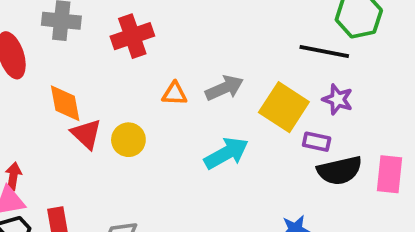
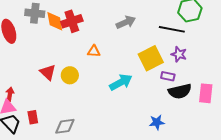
gray arrow: (224, 88) -> (126, 22), moved
orange diamond: (65, 103) -> (55, 21), moved
yellow square: (284, 107) -> (151, 58), turned 30

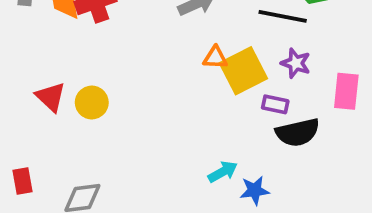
orange triangle: (94, 51) -> (215, 58), moved
cyan arrow: (121, 82) -> (223, 172), moved, size x0.7
pink rectangle: (206, 93) -> (346, 91), moved

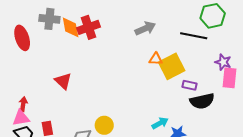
purple star: (296, 63) -> (223, 62), moved
yellow circle: (92, 102) -> (104, 125), moved

